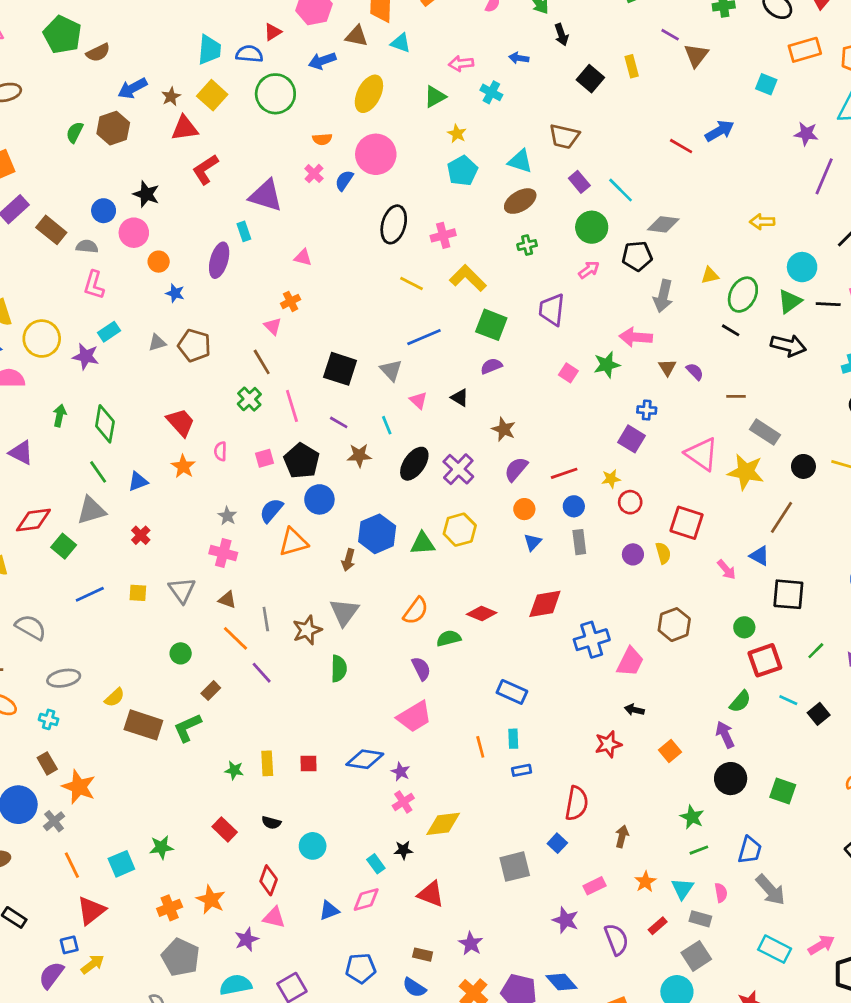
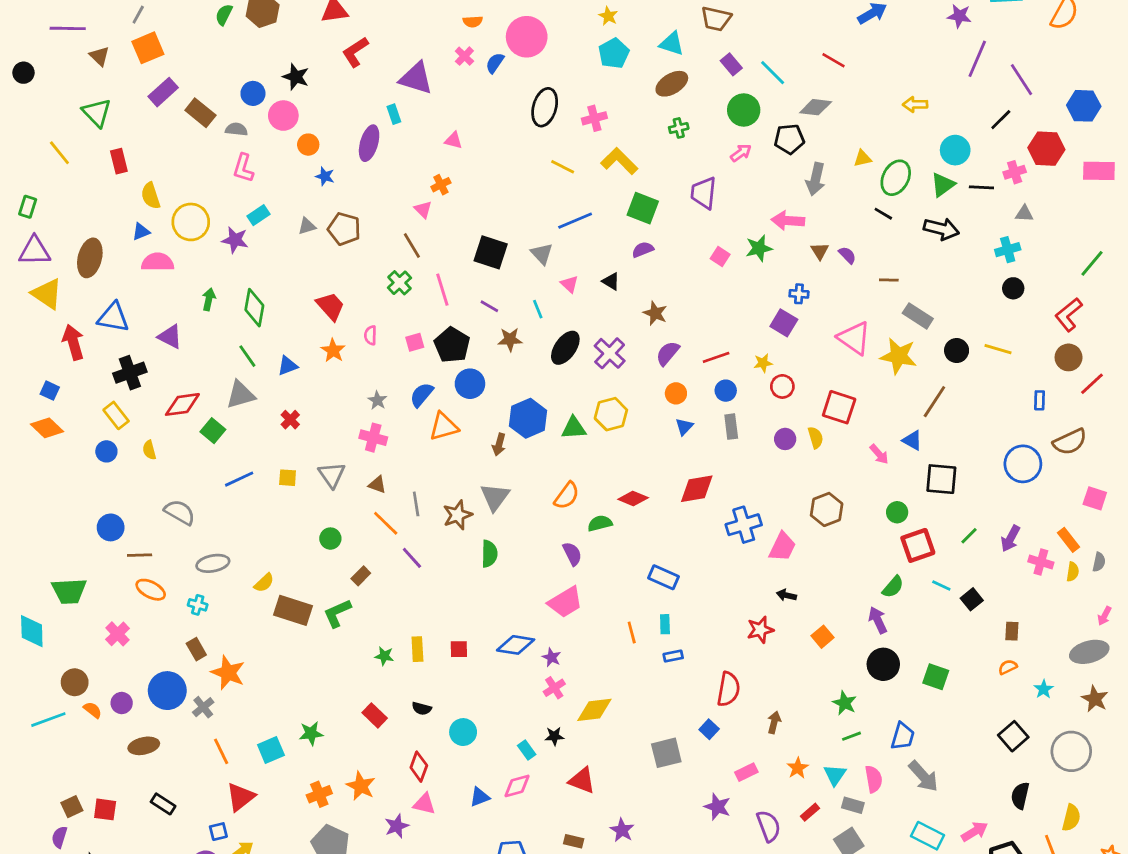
red line: (681, 146) -> (834, 60), moved
pink semicircle: (721, 893) -> (874, 779), size x1.4

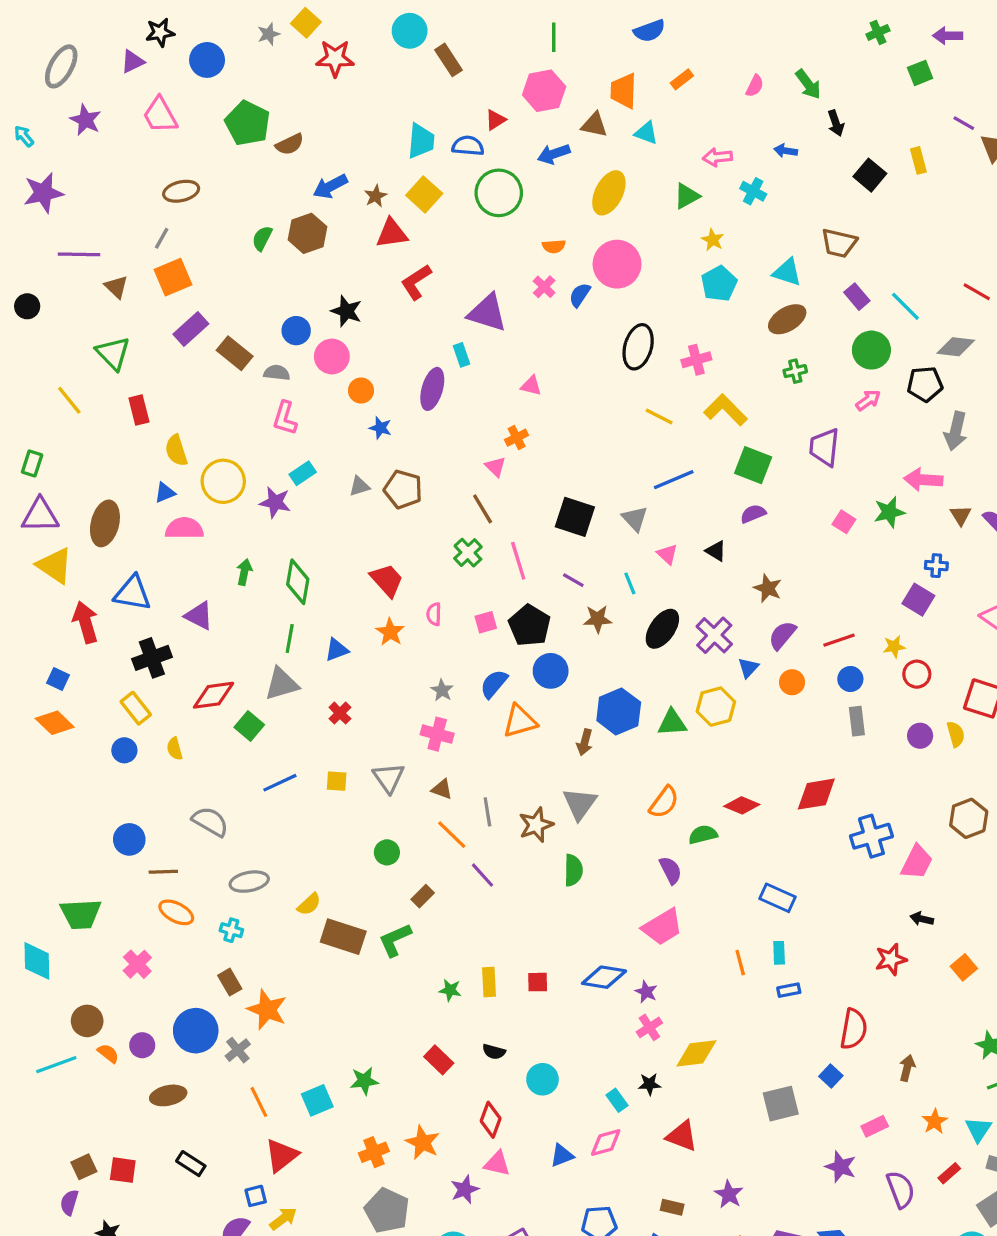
green line: (247, 356) -> (290, 638), turned 45
blue triangle: (684, 427) -> (748, 668), moved

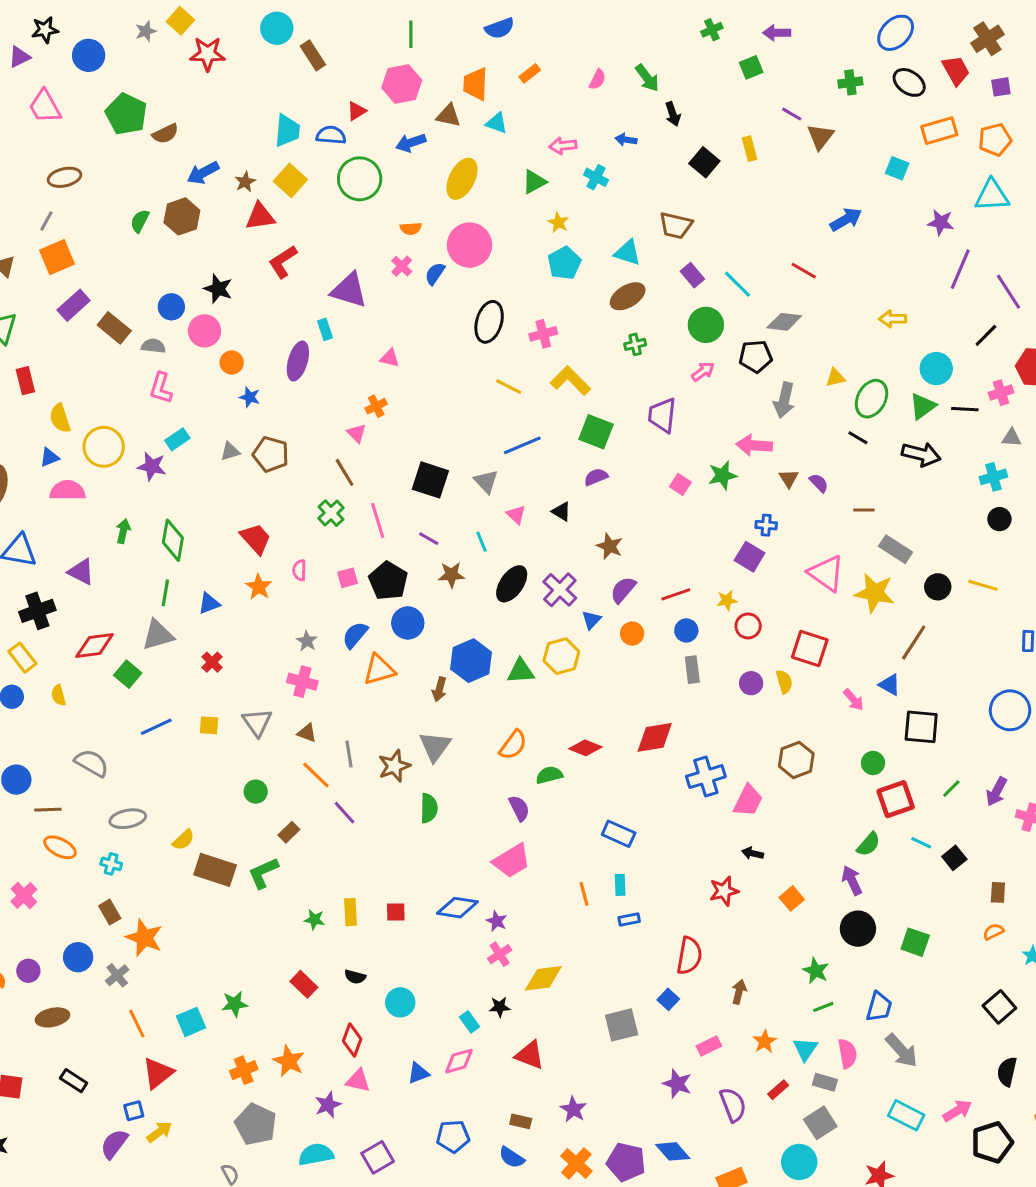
blue circle: (196, 1031) -> (78, 957), size x0.7

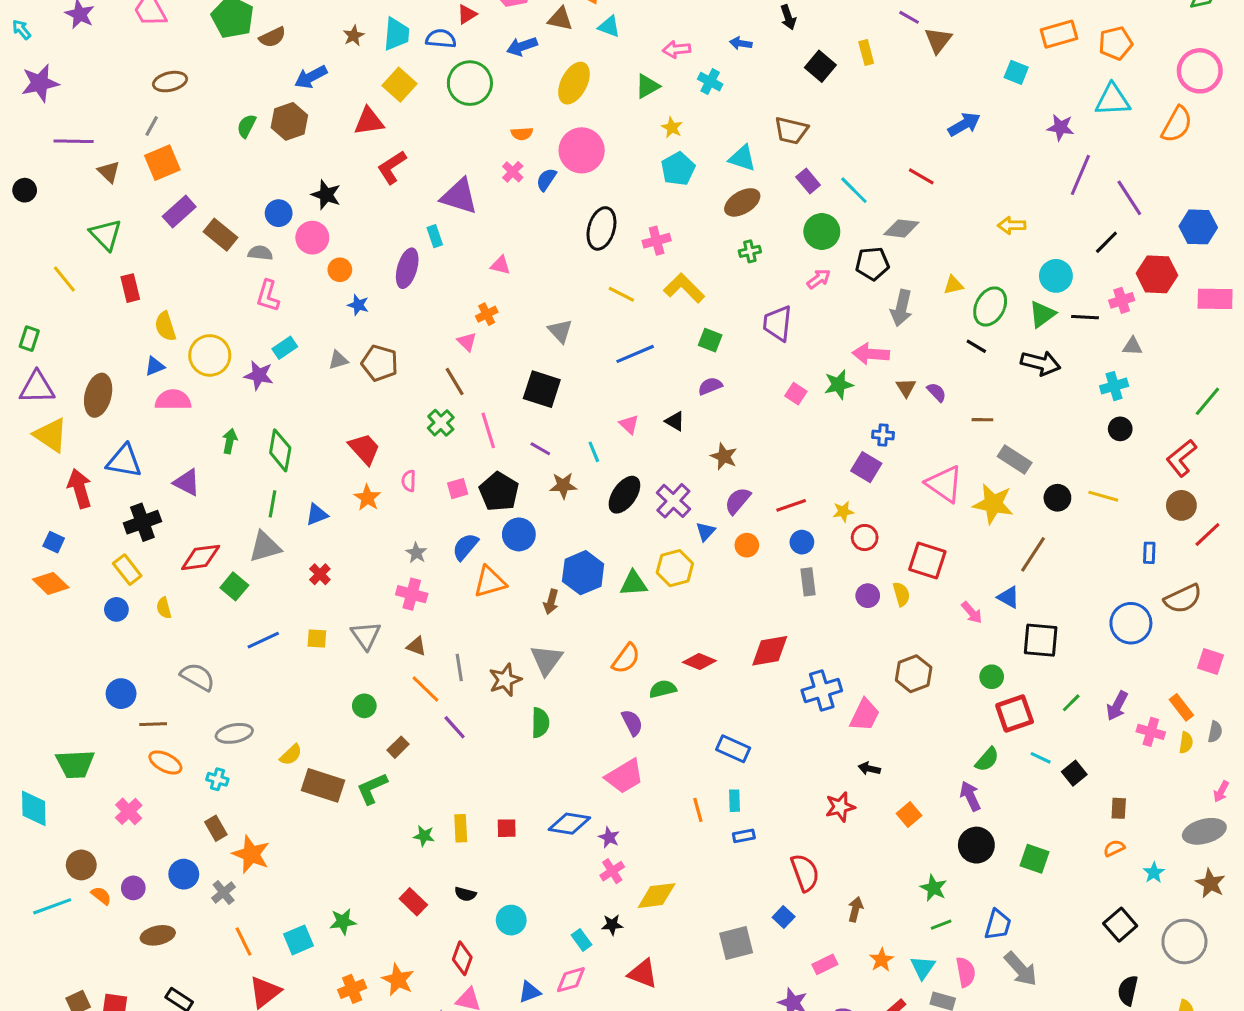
brown star: (245, 182) -> (354, 36), moved
green square: (596, 432) -> (710, 340), size x0.7
gray triangle: (486, 481) -> (560, 331), moved
red semicircle: (689, 956) -> (805, 873), turned -30

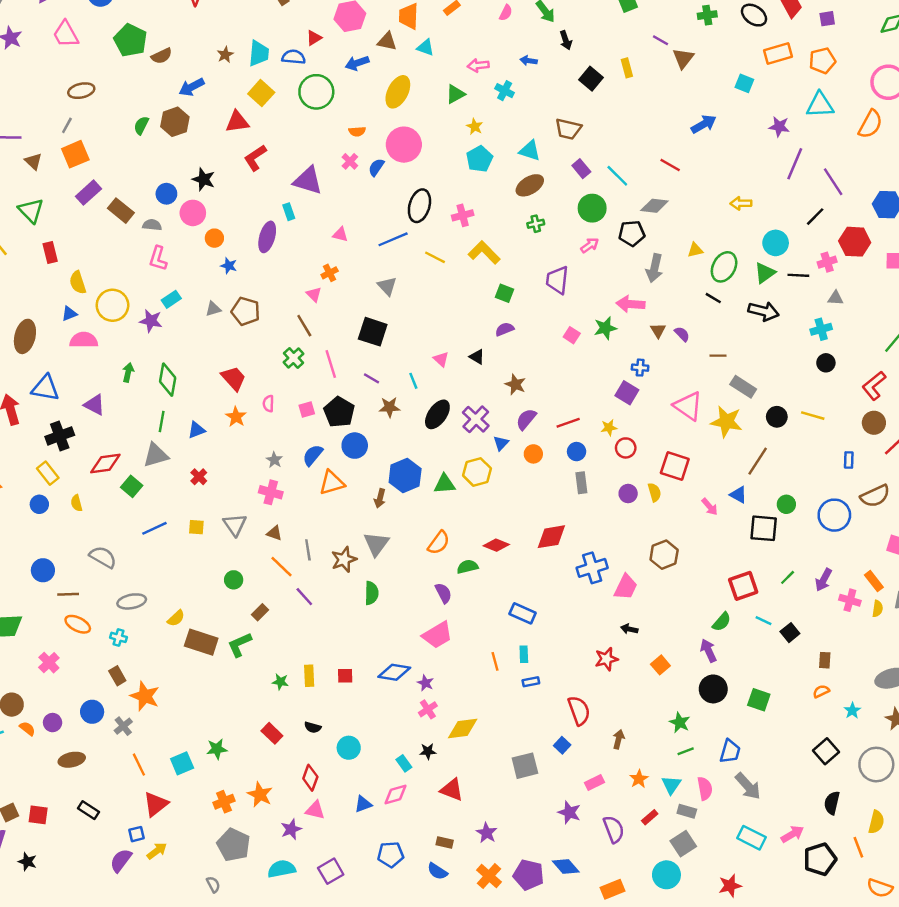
blue line: (635, 354) -> (393, 239), moved
green circle: (992, 677) -> (786, 504), moved

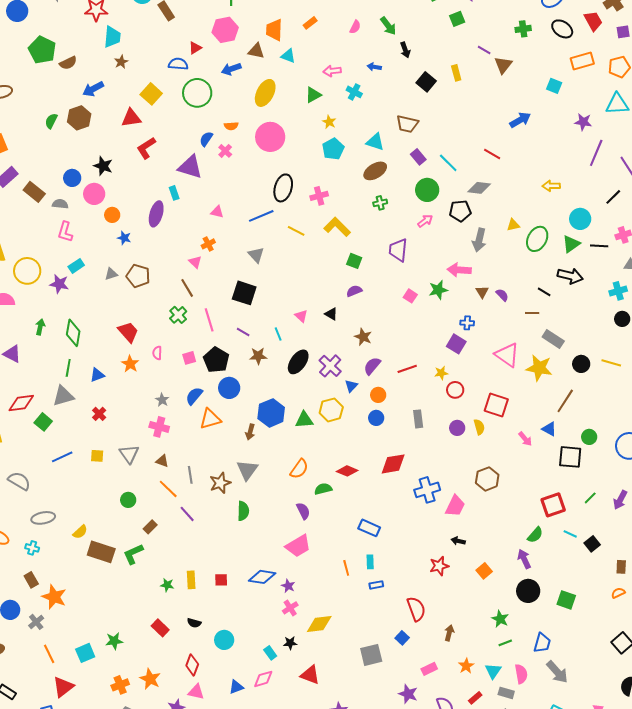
cyan trapezoid: (259, 53) -> (112, 37), moved
blue semicircle: (376, 167) -> (206, 139), moved
black line: (713, 298) -> (544, 292), moved
blue circle: (577, 452) -> (376, 418), moved

